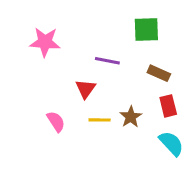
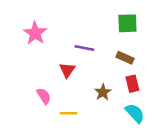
green square: (146, 29) -> (127, 23), moved
pink star: (45, 42) -> (35, 33), turned 30
yellow line: (100, 120) -> (68, 113), moved

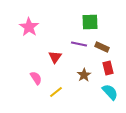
green square: (127, 23) -> (90, 22), moved
purple line: (84, 48) -> (79, 44), moved
yellow line: (68, 113) -> (56, 92), turned -40

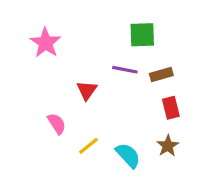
brown rectangle: (102, 47) -> (161, 74), turned -40
brown star: (84, 75) -> (168, 146), moved
cyan semicircle: (110, 92) -> (128, 155), moved

